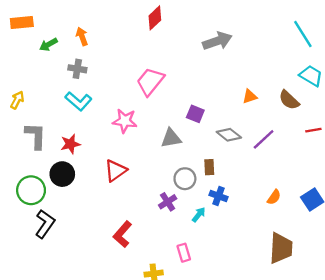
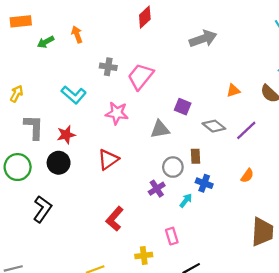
gray cross: (77, 69) -> (108, 67), moved
green circle: (31, 190) -> (18, 167), moved
orange semicircle: (274, 197) -> (247, 176), moved

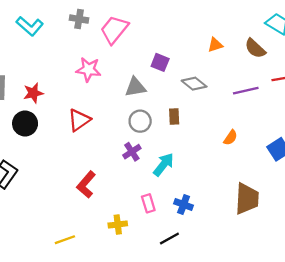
cyan L-shape: (74, 95) -> (30, 26), moved
purple line: (246, 130) -> (246, 91), moved, turned 30
gray circle: (173, 167) -> (140, 121), moved
blue cross: (204, 183) -> (184, 205), moved
cyan arrow: (186, 200) -> (164, 165), size x1.5

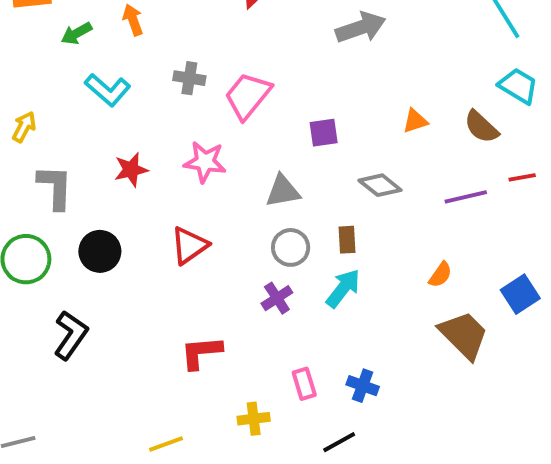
purple square: (160, 62) -> (324, 133), moved, turned -30
red star: (33, 93) -> (131, 170), moved
cyan arrow: (164, 165) -> (343, 288), moved
red L-shape: (86, 185) -> (201, 353), turned 44
brown trapezoid: (247, 199) -> (464, 335), moved, turned -48

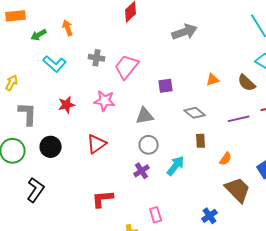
brown rectangle: (347, 240) -> (201, 141), moved
blue cross: (363, 386) -> (210, 216), moved, turned 35

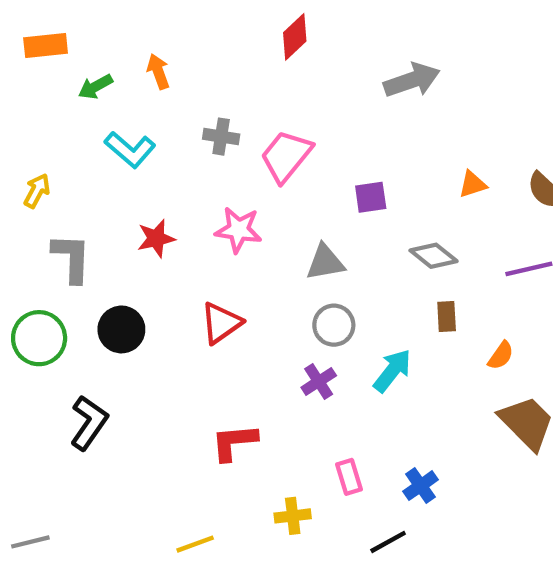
blue cross: (210, 216) -> (421, 486), moved

